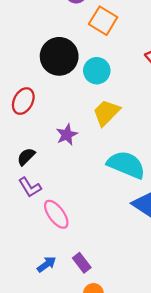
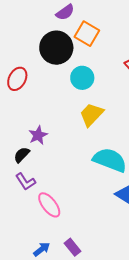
black circle: (59, 56) -> (56, 48), moved
red ellipse: (23, 101) -> (17, 79), moved
purple star: (67, 135) -> (38, 135), moved

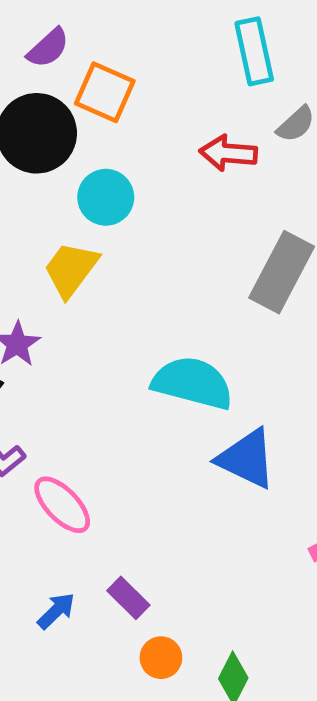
yellow trapezoid: (91, 115) -> (71, 269), moved

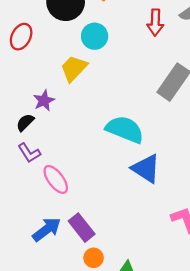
red arrow: (228, 153) -> (155, 22), turned -100
purple rectangle: (128, 598) -> (82, 228), size x1.4
blue arrow: (56, 611) -> (47, 229), size x1.5

